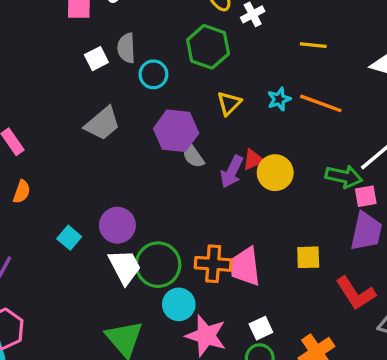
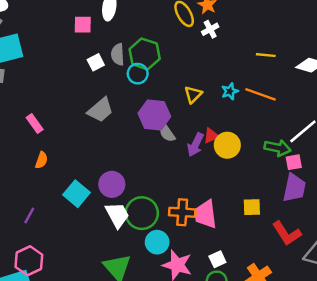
yellow line: (313, 45) -> (266, 55), moved
green hexagon: (208, 47) -> (145, 54), moved
cyan square: (69, 238) -> (76, 194), size x1.5

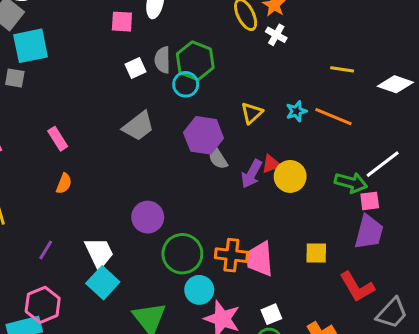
white cross: (210, 29) -> (276, 35), turned -35
cyan square: (76, 194) -> (103, 283), moved
white trapezoid: (117, 215) -> (99, 253), moved

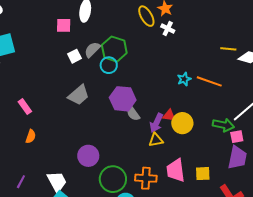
gray semicircle: (163, 60) -> (92, 50), turned 48
yellow line: (342, 69) -> (228, 49), moved
yellow triangle: (252, 113) -> (156, 140), moved, turned 35
red triangle: (271, 164) -> (169, 116), turned 32
pink trapezoid: (260, 259) -> (176, 170), moved

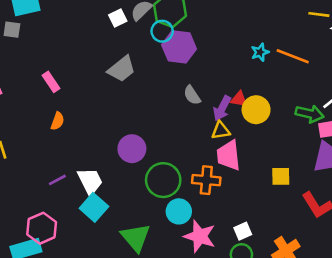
purple hexagon: (123, 99) -> (179, 47), moved
pink trapezoid: (176, 170) -> (229, 155), moved
purple line: (21, 182) -> (57, 180), moved, turned 32

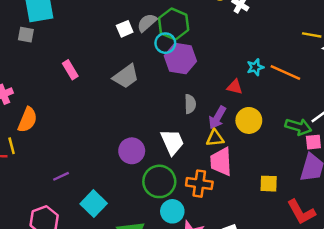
pink rectangle: (51, 82) -> (70, 70), moved
gray semicircle: (192, 95) -> (190, 104), turned -150
red triangle: (239, 99) -> (235, 87), moved
orange semicircle: (58, 121) -> (27, 120), moved, size x1.5
white trapezoid: (90, 181) -> (172, 142), moved

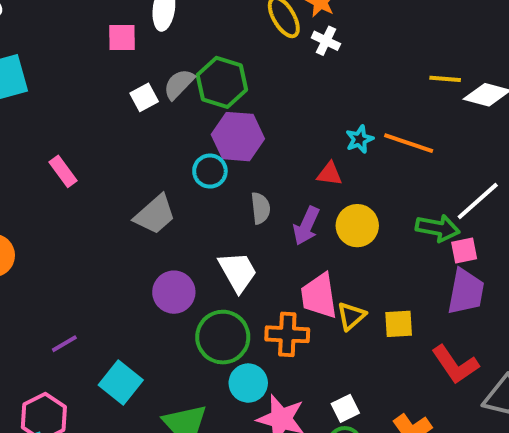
cyan circle: (165, 43) -> (210, 171), moved
gray trapezoid: (126, 76) -> (155, 215), moved
yellow triangle: (215, 138) -> (351, 316), moved, turned -30

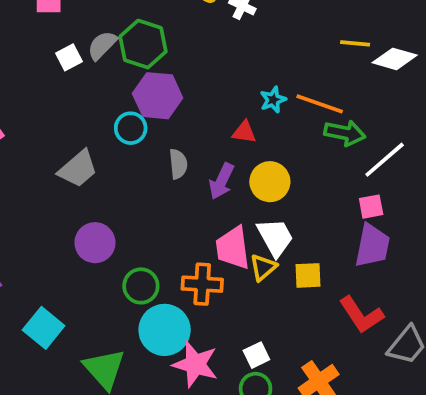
green arrow: (438, 228) -> (345, 133), moved
white trapezoid: (238, 272) -> (275, 237), moved
green circle: (223, 337) -> (141, 286), size x0.7
cyan circle: (248, 383) -> (165, 330), size x1.4

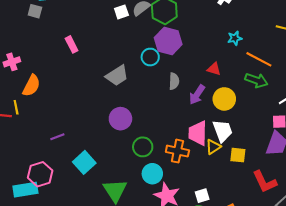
cyan star: (273, 100) -> (235, 38), moved
green arrow: (345, 133) -> (256, 80), moved
cyan circle: (165, 330) -> (152, 174), size x0.7

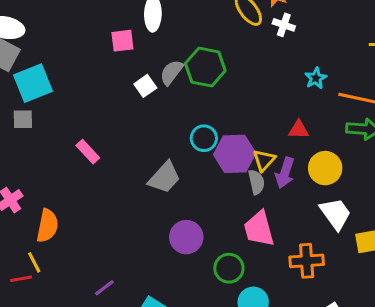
purple hexagon: (168, 41) -> (235, 154), moved
gray semicircle: (174, 81) -> (256, 182), moved
pink trapezoid: (198, 133) -> (259, 229), moved
yellow triangle: (213, 147) -> (264, 160), moved
orange cross: (177, 151) -> (307, 261), moved

